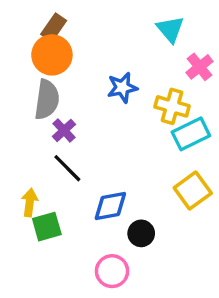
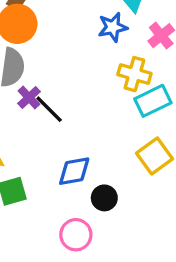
blue star: (122, 88) -> (113, 27), moved
black line: (67, 168) -> (49, 109), moved

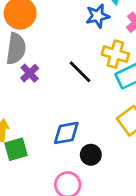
black line: (49, 109) -> (80, 72), moved

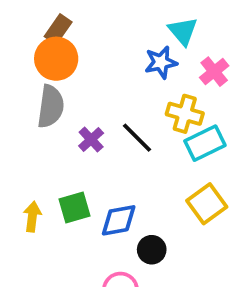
purple cross: (30, 73) -> (91, 139), moved
green square: (16, 149) -> (75, 207), moved

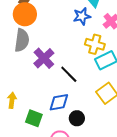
black line: (137, 138) -> (69, 74), moved
purple cross: (91, 139) -> (44, 58), size x1.5
green square: (75, 207) -> (34, 118), moved, turned 36

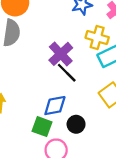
purple cross: (44, 58) -> (61, 54), moved
green square: (34, 118) -> (42, 127), moved

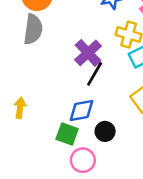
black line: (67, 73) -> (95, 74), turned 75

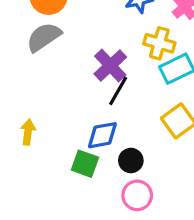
gray semicircle: (33, 29) -> (44, 37), turned -132
pink circle: (83, 160) -> (137, 195), moved

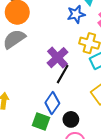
blue diamond: (102, 135) -> (52, 103), turned -45

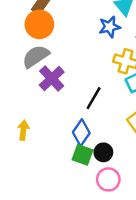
purple cross: (57, 58) -> (52, 79), moved
green square: (41, 122) -> (82, 155), moved

